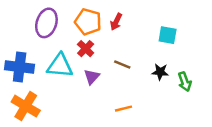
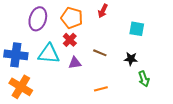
red arrow: (116, 22) -> (103, 11), moved
purple triangle: (92, 77) -> (75, 63), turned 40
green arrow: (185, 82) -> (144, 79), moved

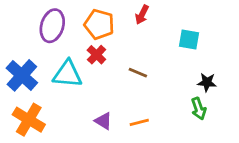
blue cross: (16, 55) -> (22, 75), turned 35
black star: (131, 59) -> (207, 82), moved
purple triangle: (75, 63) -> (103, 121), moved, turned 40

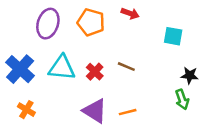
red arrow: (142, 15) -> (130, 13), turned -96
red cross: (96, 55) -> (95, 72), moved
orange cross: (29, 120) -> (26, 110), size x0.6
purple triangle: (103, 121) -> (95, 111), size x1.5

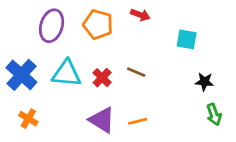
green arrow: (182, 99) -> (214, 114), moved

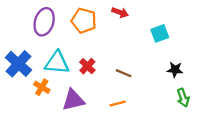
cyan square: (187, 39) -> (160, 33), turned -30
brown line: (136, 72) -> (124, 73), moved
orange cross: (28, 119) -> (42, 87), moved
purple triangle: (102, 120) -> (73, 100), moved, turned -45

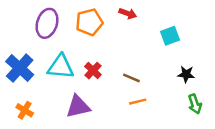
orange pentagon: (84, 21) -> (89, 22), turned -30
orange cross: (42, 87) -> (25, 110), moved
orange line: (118, 104) -> (138, 102), moved

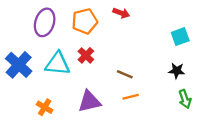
cyan square: (170, 36) -> (180, 37), moved
red cross: (93, 71) -> (86, 55), moved
purple triangle: (78, 107) -> (89, 101), moved
orange cross: (25, 110) -> (45, 107), moved

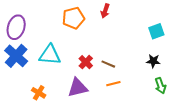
red arrow: (121, 13) -> (105, 11), turned 88
purple ellipse: (45, 22) -> (16, 27), moved
red cross: (86, 55) -> (86, 62), moved

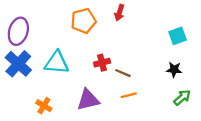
red cross: (86, 62) -> (102, 63), moved, turned 32
green arrow: (160, 86) -> (182, 98), turned -112

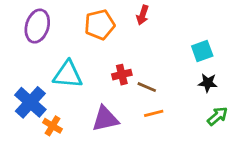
purple ellipse: (18, 31) -> (37, 26), moved
cyan square: (178, 36) -> (202, 51), moved
blue cross: (18, 64) -> (30, 102), moved

